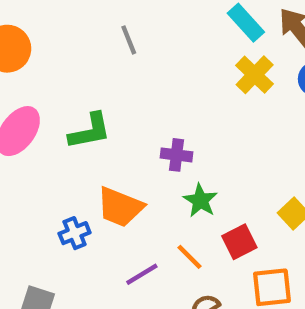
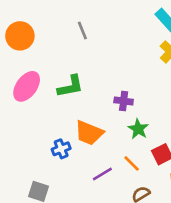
gray line: (129, 40) -> (82, 31), moved

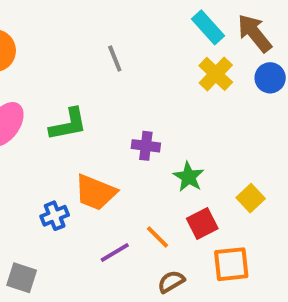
gray line: (82, 31) -> (115, 58), moved
green star: (138, 129) -> (189, 177), moved

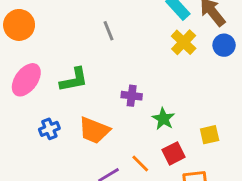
yellow square: (251, 198) -> (210, 135), turned 30
blue cross: (55, 216) -> (49, 129), moved

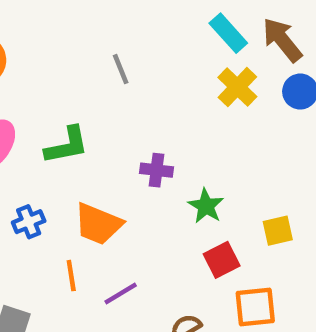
orange line: (140, 164) -> (71, 276), moved, turned 36

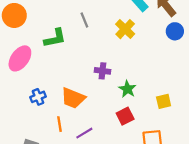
yellow cross: (237, 87) -> (125, 29), moved
green L-shape: (67, 145) -> (55, 38), moved
red square: (222, 260) -> (125, 116), moved

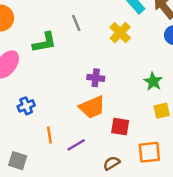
green star: (127, 89) -> (153, 81), moved
orange trapezoid: (73, 98) -> (92, 107), moved, turned -45
red square: (125, 116) -> (120, 127), turned 36

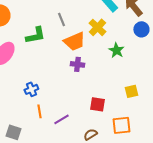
green star: (153, 81) -> (116, 50), moved
blue cross: (26, 106) -> (31, 89), moved
orange trapezoid: (92, 107) -> (74, 41), moved

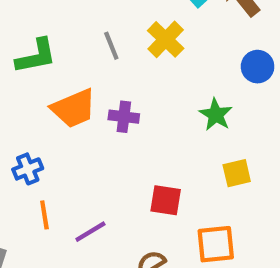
gray line: (61, 19) -> (111, 46), moved
blue circle: (141, 29) -> (258, 67), moved
orange trapezoid: (74, 41) -> (74, 108), moved
green star: (116, 50) -> (216, 115), moved

